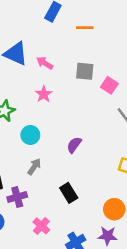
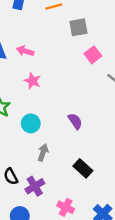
gray square: (85, 71) -> (78, 27), moved
pink square: (109, 85) -> (93, 55), turned 35
purple semicircle: (74, 145) -> (75, 121), turned 126

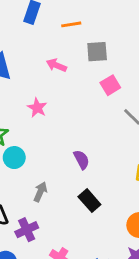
pink arrow: (25, 51) -> (56, 65), moved
cyan circle: (31, 123) -> (14, 158), moved
black rectangle: (83, 168) -> (89, 201), moved

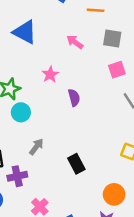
purple semicircle: (81, 160) -> (74, 98), moved

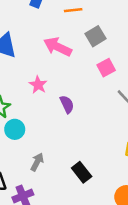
gray square: (112, 38) -> (95, 36), turned -30
pink arrow: (75, 42) -> (58, 47), size x1.5

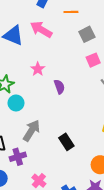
pink arrow: (58, 47) -> (41, 29), moved
gray arrow: (37, 162) -> (32, 131), size x1.5

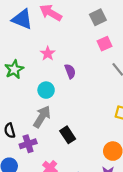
cyan circle: (16, 103) -> (46, 90), moved
black rectangle: (66, 142) -> (68, 135), moved

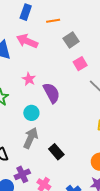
purple semicircle: (70, 71) -> (52, 93), size x1.5
purple cross: (28, 144) -> (22, 174), moved

